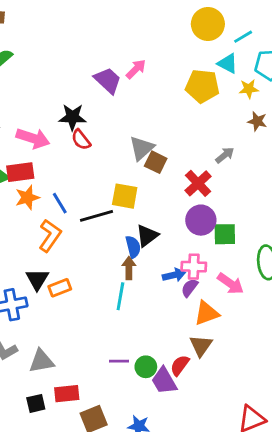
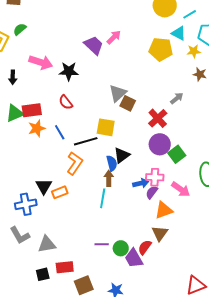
pink arrow: (33, 138) -> (41, 62), moved
red semicircle: (81, 140) -> (66, 102), moved
green square: (225, 234) -> (177, 154), turned -36
orange L-shape: (50, 236) -> (75, 163), moved

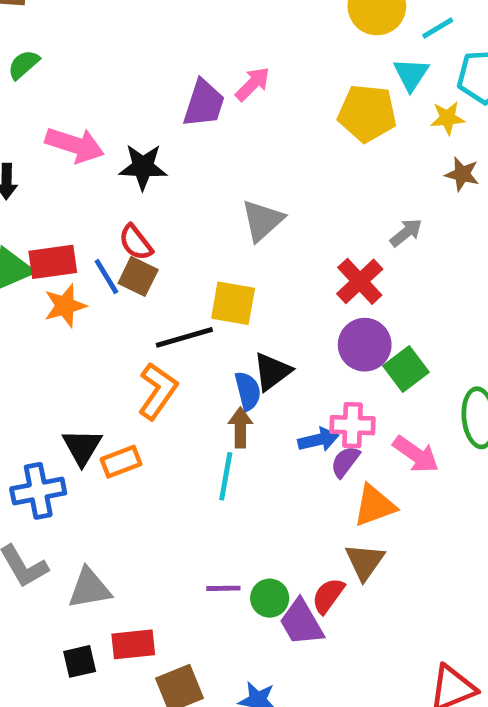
cyan triangle: (179, 33) -> (411, 74), turned 35
purple trapezoid: (94, 45) -> (204, 103), turned 65
brown square: (128, 103) -> (138, 276), moved
blue line: (60, 132) -> (106, 276), moved

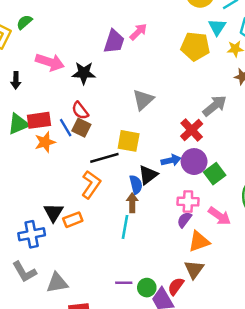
gray arrow: (406, 233) -> (215, 106), size x1.5
blue arrow: (318, 440) -> (171, 160), moved

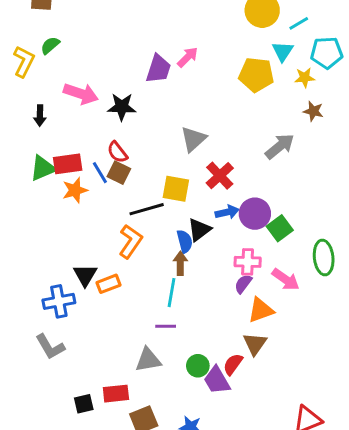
red cross: (192, 130) -> (220, 176), moved
gray triangle: (57, 283) -> (148, 360), moved
purple line: (124, 283) -> (166, 326), moved

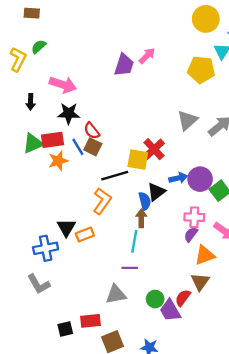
black star: (122, 107) -> (69, 113), moved
gray triangle: (193, 139) -> (187, 120), moved
red cross: (220, 176) -> (154, 149), moved

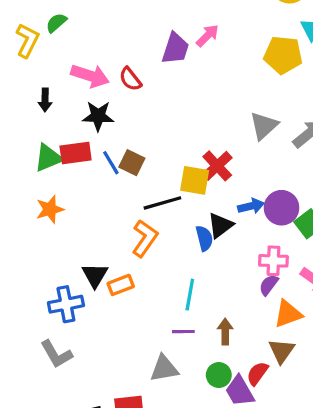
red semicircle: (92, 131) -> (130, 79), moved
orange star: (58, 161) -> (50, 209), moved
brown arrow: (141, 218) -> (225, 332), moved

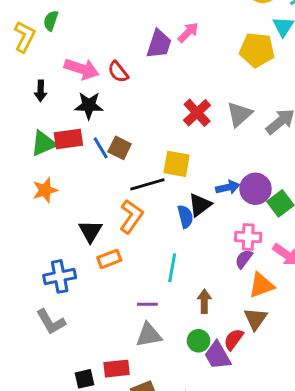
green semicircle: (56, 23) -> (51, 21), turned -30
red cross: (217, 166) -> (197, 113), moved
black triangle: (95, 275) -> (90, 231), moved
purple line: (183, 332) -> (147, 304), moved

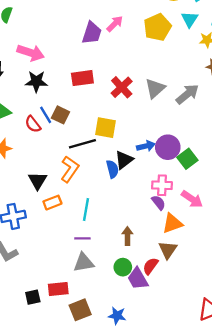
yellow pentagon: (257, 50) -> (157, 27), moved, turned -30
red semicircle: (118, 72) -> (33, 124), moved
red rectangle: (68, 139) -> (82, 78), moved
purple semicircle: (244, 259) -> (159, 203), turned 105
cyan line: (172, 268) -> (86, 209), moved

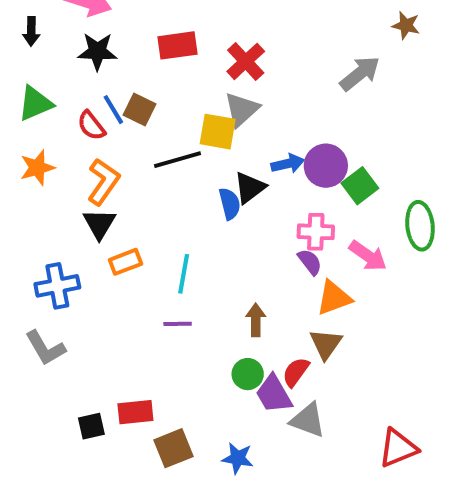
gray triangle: (155, 88) -> (242, 110), moved
orange L-shape: (70, 169) -> (103, 182), moved
gray triangle: (84, 263) -> (308, 420), moved, turned 30

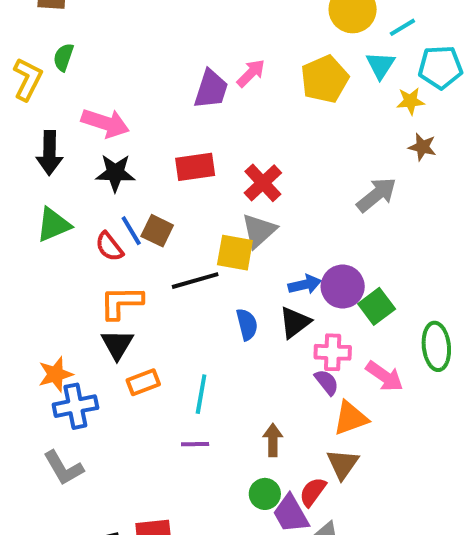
black arrow: (31, 31) -> (49, 153), size x1.5
orange star: (37, 168) -> (55, 374), moved
orange L-shape: (103, 182) -> (121, 302), turned -126
black triangle: (250, 188) -> (295, 322), moved

